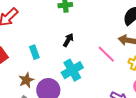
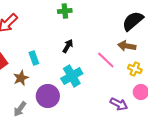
brown star: (26, 80) -> (21, 78), moved

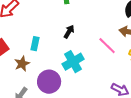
cyan rectangle: (34, 58) -> (35, 44), turned 32

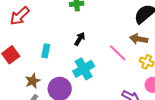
brown star: (22, 64) -> (33, 81), moved

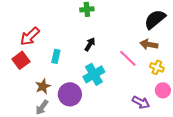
red arrow: (20, 16) -> (30, 36), moved

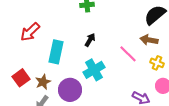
cyan rectangle: (56, 56) -> (56, 52), size x1.6
red square: (21, 60) -> (21, 78), moved

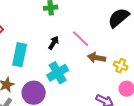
brown arrow: (149, 40) -> (97, 58), moved
pink line: (128, 54) -> (81, 39), moved

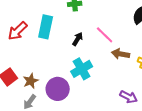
cyan rectangle: (20, 55) -> (46, 27), moved

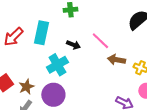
black arrow: (78, 39) -> (73, 45), turned 80
cyan cross: (82, 69) -> (57, 65), moved

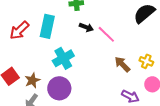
black arrow: (73, 45) -> (86, 27), moved
brown arrow: (116, 60) -> (122, 64), moved, turned 36

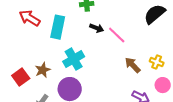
red arrow: (19, 30) -> (30, 18), moved, turned 75
brown star: (32, 80) -> (43, 70), moved

